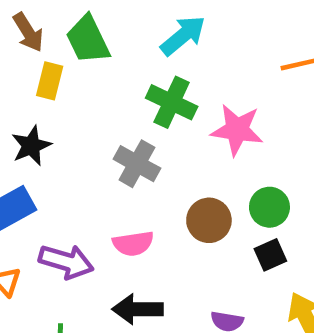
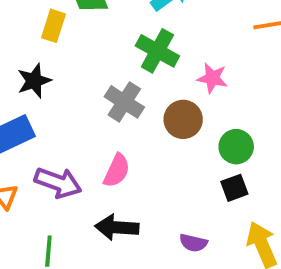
pink star: (237, 130) -> (212, 78), size x0.7
brown circle: (209, 220) -> (183, 119), moved
pink semicircle: (133, 244) -> (117, 171), turned -60

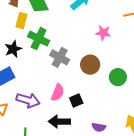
green cross: (157, 51) -> (39, 39), moved
pink star: (212, 78) -> (103, 33), moved
black square: (234, 188) -> (76, 101), moved

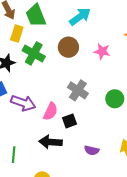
gray cross: (60, 57) -> (78, 90), moved
brown circle: (90, 65) -> (68, 47), moved
purple arrow: (28, 100) -> (23, 103), moved

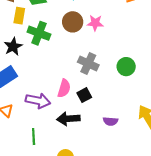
pink star: (102, 51) -> (95, 23), moved
purple arrow: (23, 103) -> (38, 101), moved

